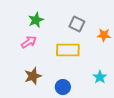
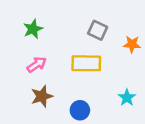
green star: (36, 20) -> (33, 29), moved
pink arrow: (29, 42) -> (37, 65), moved

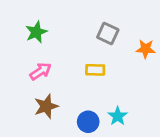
yellow rectangle: (86, 63) -> (95, 70), size x0.6
cyan star: (127, 98) -> (118, 116), moved

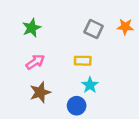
orange star: (146, 49) -> (125, 27), moved
cyan star: (118, 116) -> (90, 85), moved

